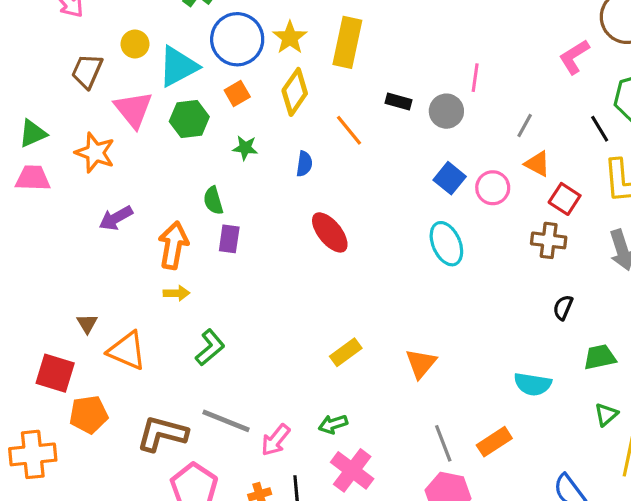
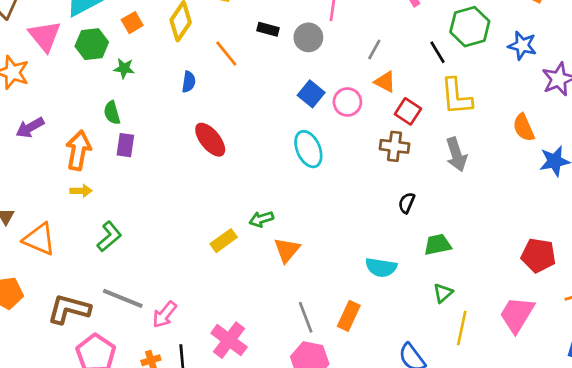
green star: (245, 148) -> (124, 68), moved
green arrow: (333, 424) -> (261, 219), moved
orange rectangle: (494, 442) -> (349, 316), turned -32

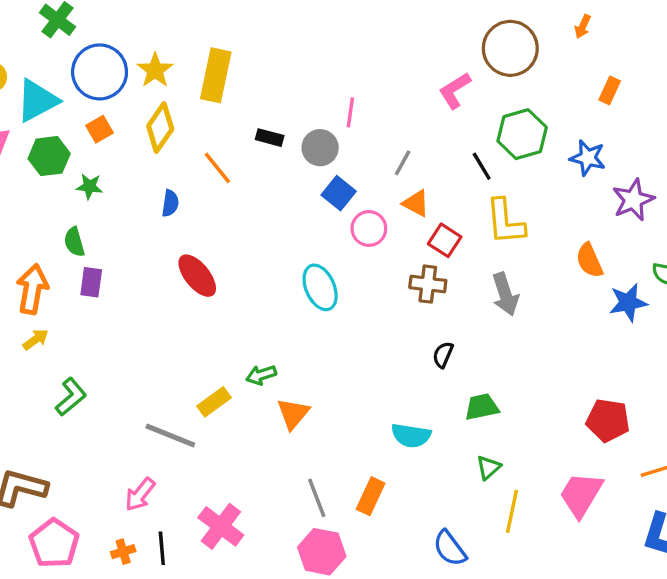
blue square: (311, 94) -> (339, 193), moved
yellow arrow: (81, 191) -> (36, 340), turned -35
gray line: (123, 298) -> (170, 436), moved

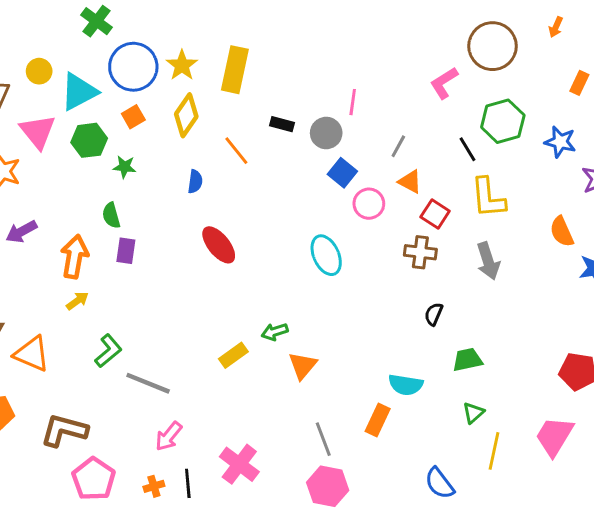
gray line: (170, 436) -> (148, 383), moved
orange rectangle: (371, 496) -> (378, 420), moved

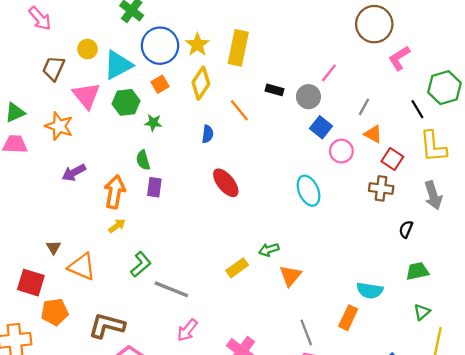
brown circle: (493, 46) -> (374, 24), moved
pink line: (353, 102) -> (329, 73), turned 30
black semicircle: (434, 314) -> (406, 229), moved

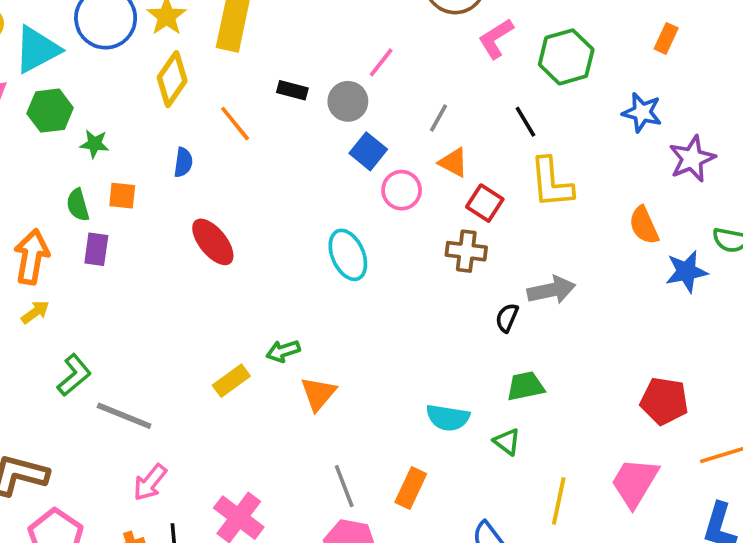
orange square: (160, 84) -> (122, 196), moved, turned 36
green hexagon: (445, 88) -> (566, 57), moved
gray arrow: (433, 195) -> (551, 290), moved, turned -84
green triangle: (422, 312) -> (507, 442), moved, turned -42
orange rectangle: (348, 318) -> (411, 488), moved

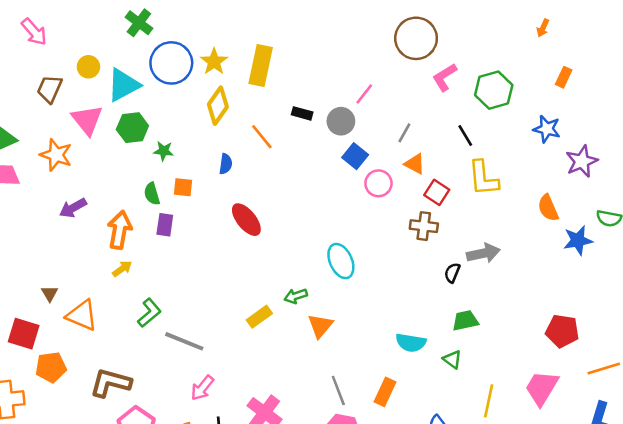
cyan ellipse: (348, 255) -> (341, 261), moved

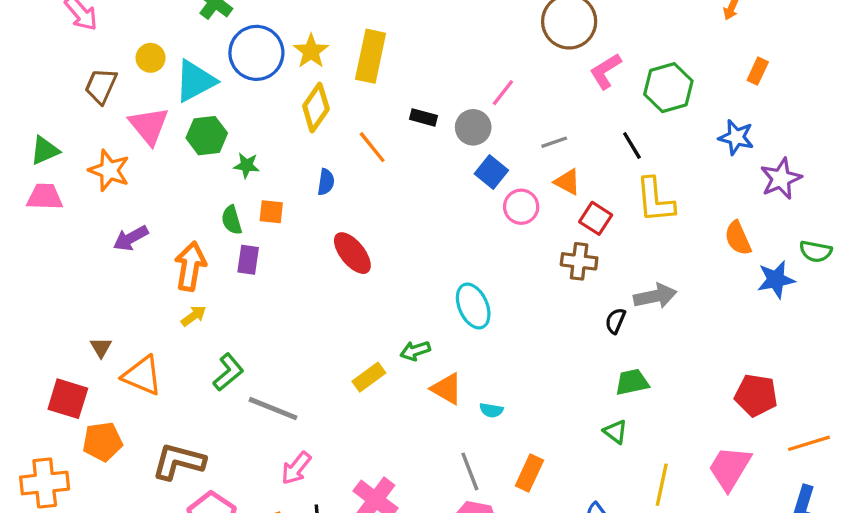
gray line: (404, 133) -> (554, 142), turned 42
orange triangle: (320, 326) -> (447, 389), turned -40
cyan semicircle: (411, 343) -> (491, 410), moved, size x0.6

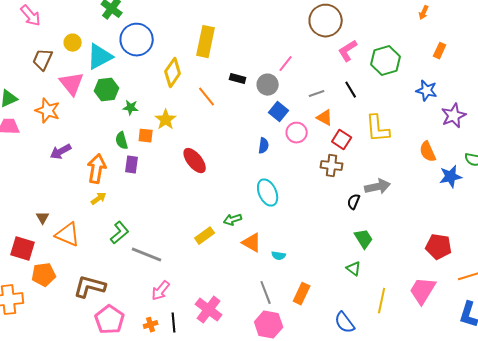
yellow star: (311, 51) -> (166, 120), moved
black line: (632, 146) -> (351, 90), moved
blue semicircle: (326, 182) -> (264, 146), moved
green trapezoid: (632, 382) -> (364, 239), turned 70

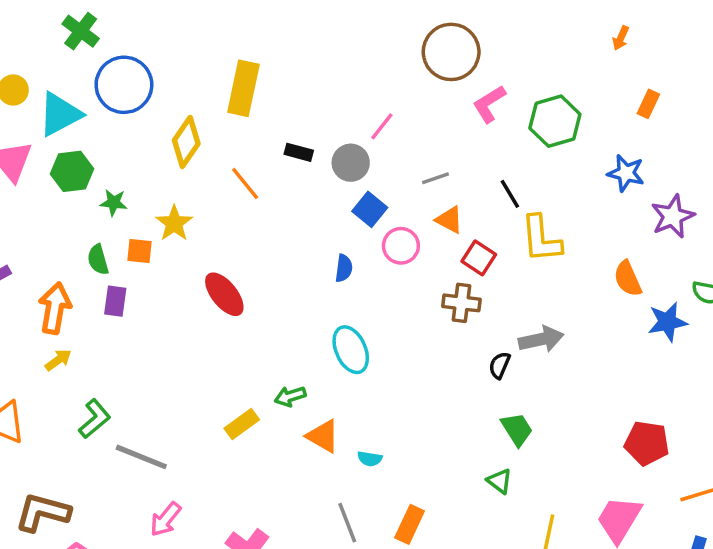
black line: (351, 90) -> (510, 194), moved

